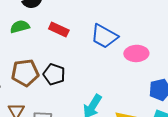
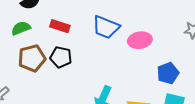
brown pentagon: (25, 73) -> (32, 58), moved
black pentagon: (54, 74) -> (61, 57), moved

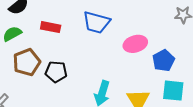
pink ellipse: (140, 40) -> (135, 44), moved
black pentagon: (61, 57) -> (56, 72), moved

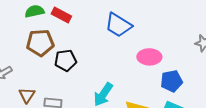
red rectangle: (51, 27) -> (61, 15), moved
black pentagon: (56, 72) -> (66, 60), turned -30

